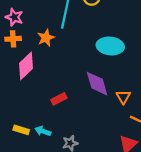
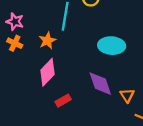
orange cross: (13, 39) -> (15, 43), turned 32
pink diamond: (26, 66) -> (48, 72), moved

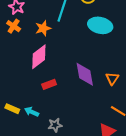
cyan ellipse: (112, 46) -> (100, 25), moved
orange triangle: (127, 95) -> (112, 78), moved

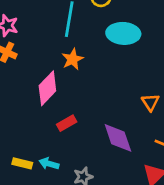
orange star: (43, 28) -> (73, 59), moved
purple diamond: (85, 74) -> (118, 138), moved

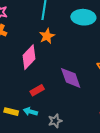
red rectangle: (67, 123) -> (37, 90), moved
purple diamond: (118, 138) -> (71, 78), moved

